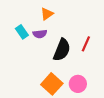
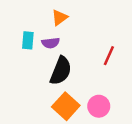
cyan rectangle: (22, 32) -> (28, 40), turned 40
black semicircle: (62, 50) -> (61, 71), moved

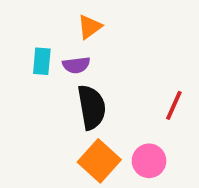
red line: (109, 56) -> (174, 105), moved
black semicircle: (61, 71) -> (92, 107), turned -32

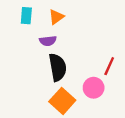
cyan rectangle: (42, 61) -> (26, 16), moved
pink circle: (149, 161) -> (94, 88), moved

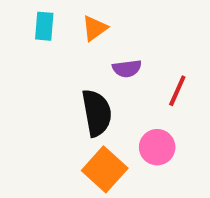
purple semicircle: (48, 41) -> (127, 69), moved
red line: (109, 66) -> (177, 91), moved

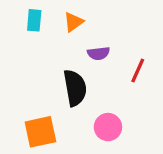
pink circle: (157, 147) -> (108, 127), moved
orange square: (105, 169) -> (40, 132), moved, turned 36

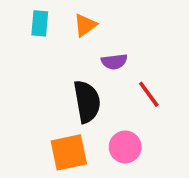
red line: (138, 71) -> (149, 94), moved, turned -60
orange square: (40, 132) -> (69, 152), moved

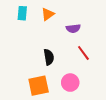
purple semicircle: (114, 62) -> (73, 28), moved
black semicircle: (87, 102) -> (49, 57), size x0.7

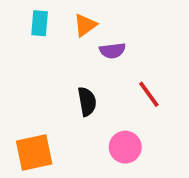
purple semicircle: (73, 28) -> (112, 51), moved
orange square: (39, 86) -> (34, 153), moved

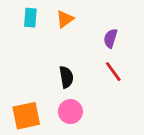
purple semicircle: (112, 51) -> (110, 38), moved, turned 114
pink circle: (125, 147) -> (70, 112), moved

